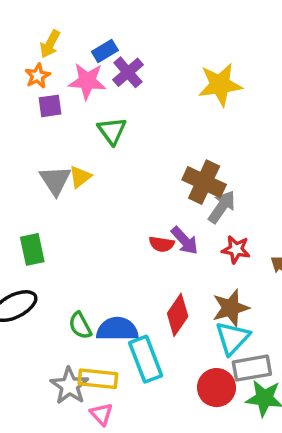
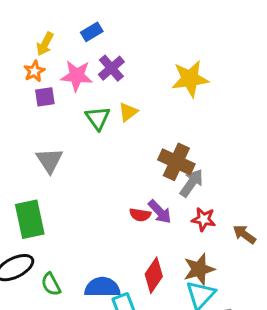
blue rectangle: (105, 51) -> (92, 32), moved
yellow triangle: (80, 177) -> (128, 112), moved
green rectangle: (32, 249) -> (30, 219), size x1.4
green semicircle: (80, 326) -> (51, 284), moved

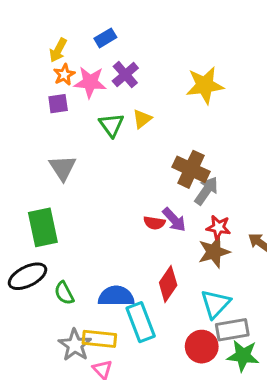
orange star: (34, 71) -> (64, 75), moved
brown star: (199, 269) -> (214, 252), moved

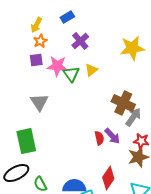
pink star: (90, 82) -> (57, 66), moved
red semicircle: (154, 223) -> (99, 138), turned -112

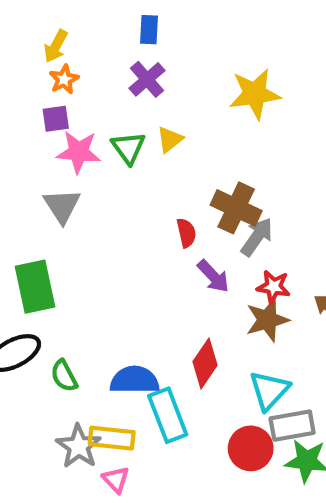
blue rectangle: (67, 17) -> (149, 30), moved, turned -56
pink star: (57, 66) -> (79, 152), moved
red semicircle: (99, 138) -> (186, 233), moved

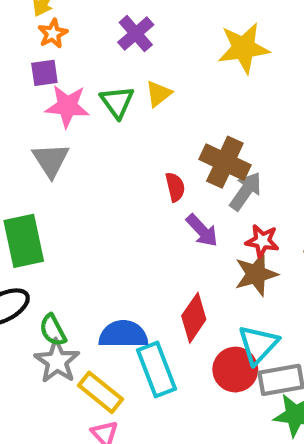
yellow rectangle: (112, 438) -> (100, 392), turned 33
gray star: (79, 446) -> (57, 361), moved
red circle: (251, 448) -> (235, 370), moved

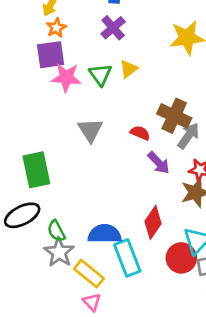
purple square: (44, 73) -> (51, 55), size x1.5
gray triangle: (51, 160) -> (90, 130), moved
red semicircle: (175, 187) -> (140, 133), turned -54

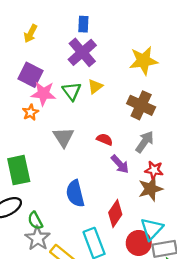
orange star: (56, 28) -> (30, 112), moved
purple cross: (113, 28) -> (82, 52), size x1.4
purple square: (51, 55) -> (30, 75), turned 35
brown cross: (174, 116) -> (141, 105), moved
blue semicircle: (105, 234) -> (75, 194), moved, turned -104

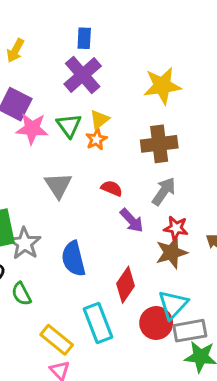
brown cross: (141, 105) -> (159, 144), turned -32
orange star: (30, 112) -> (96, 139), moved
gray star: (38, 238) -> (24, 243), moved

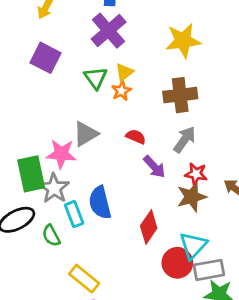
pink star: (32, 129) -> (61, 154), moved
gray triangle: (58, 185) -> (86, 134), turned 32
cyan rectangle: (98, 323) -> (74, 214), moved, size x0.7

